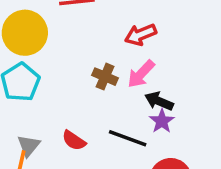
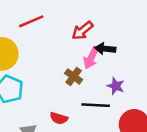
brown cross: (105, 77) -> (74, 76), moved, turned 30
black arrow: (159, 101) -> (105, 49), moved

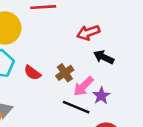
pink arrow: (91, 58) -> (83, 86), moved
red semicircle: (59, 118) -> (32, 73), moved

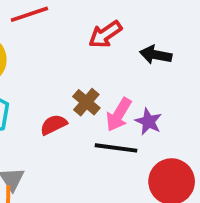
black arrow: (104, 57) -> (156, 55), moved
red semicircle: (32, 73) -> (54, 125), moved, turned 132

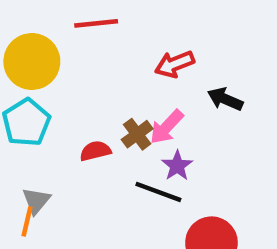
pink arrow: (119, 115) -> (167, 127), moved
purple star: (148, 122) -> (177, 166), moved

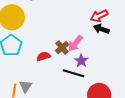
red arrow: (175, 64) -> (99, 16), moved
gray triangle: (36, 201) -> (26, 86), moved

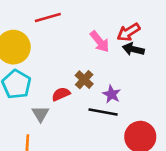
pink arrow: (75, 43) -> (100, 42), moved, turned -72
gray triangle: (26, 86) -> (41, 114), moved

